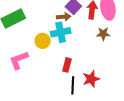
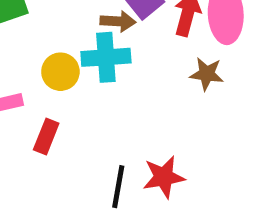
red rectangle: (67, 65) -> (46, 136), moved

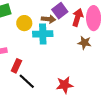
yellow circle: (60, 72) -> (24, 23), moved
black line: (118, 187) -> (27, 81), moved, turned -60

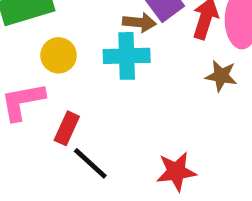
yellow circle: (24, 23) -> (59, 55), moved

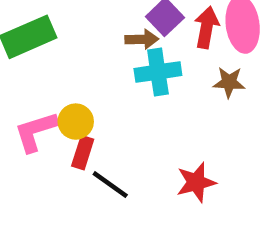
yellow circle: (59, 55) -> (76, 122), moved
cyan cross: (127, 56) -> (158, 72), moved

